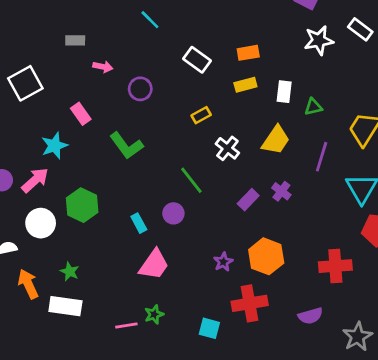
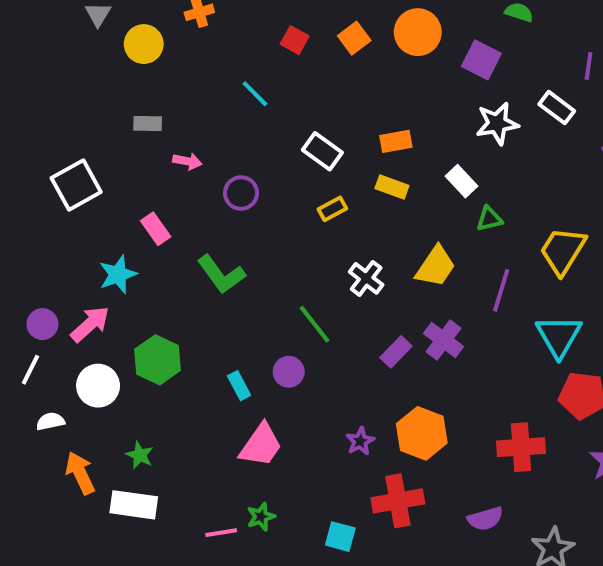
yellow rectangle: (245, 85) -> (392, 187), turned 35
white rectangle: (284, 92) -> (461, 181), moved, turned -50
yellow rectangle: (201, 115) -> (332, 209), moved
purple cross: (281, 191) -> (444, 340), size x1.4

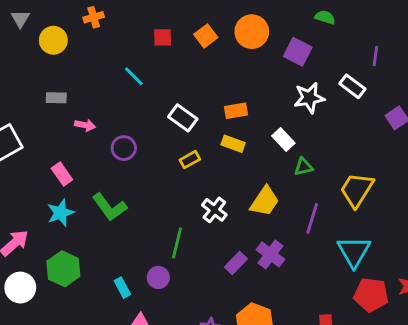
red square: (295, 40) -> (163, 37), turned -30
cyan star: (118, 274) -> (61, 213), moved
green line: (314, 324) -> (177, 243), turned 52

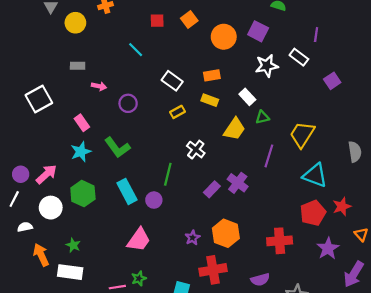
orange circle: (252, 32) -> (224, 37), moved
yellow trapezoid: (265, 201) -> (234, 129), moved
cyan triangle: (354, 252) -> (315, 175), moved, turned -40
cyan rectangle: (122, 288) -> (127, 191), moved, size x1.6
red pentagon: (371, 295) -> (313, 213), turned -30

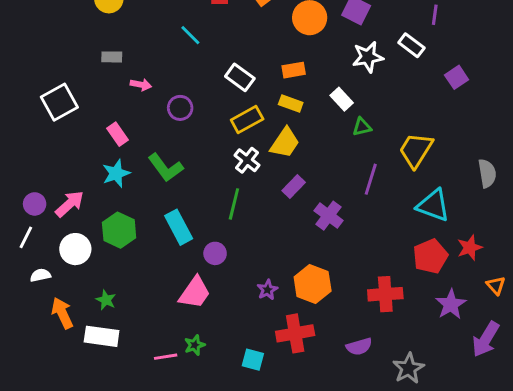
yellow rectangle: (177, 112) -> (247, 120), size x1.5
yellow trapezoid: (234, 129) -> (285, 143), moved
white cross: (196, 150) -> (247, 160), moved
purple rectangle: (212, 189) -> (294, 186), moved
purple circle: (154, 200) -> (215, 253), moved

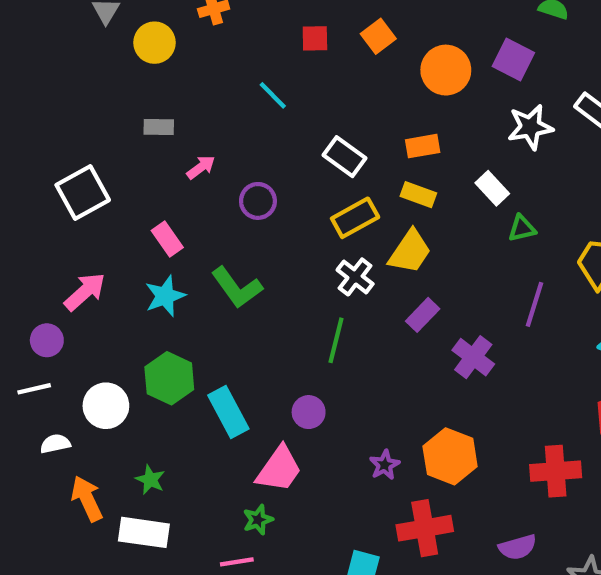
pink arrow: (141, 85) -> (201, 167), turned -48
pink arrow: (70, 204) -> (85, 292), moved
cyan rectangle: (179, 227) -> (228, 412), moved
white line: (26, 237) -> (34, 389), turned 50
green star: (195, 345) -> (258, 520), moved

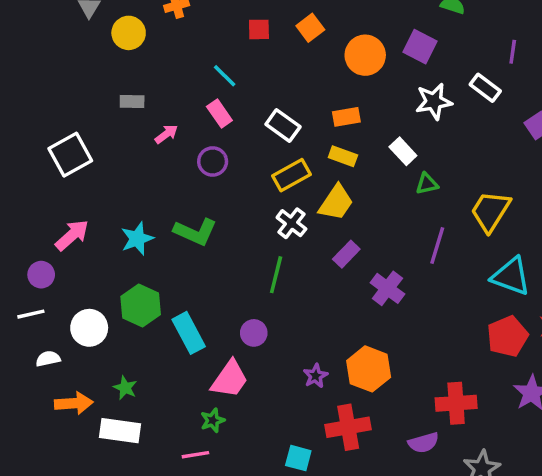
pink rectangle: (167, 239) -> (219, 113), moved
green L-shape: (237, 288) -> (195, 232), turned -30
red cross: (556, 471) -> (456, 403), moved
orange arrow: (87, 499) -> (74, 403), turned 111

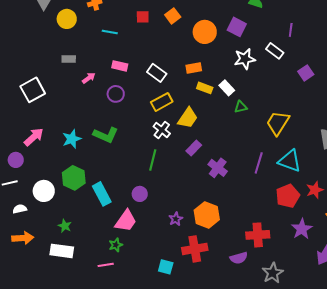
cyan line: (225, 76) -> (110, 32), moved, turned -35
pink rectangle: (219, 113) -> (120, 66), turned -42
yellow rectangle: (343, 156) -> (205, 88), moved
purple line: (437, 245) -> (259, 163), moved
orange arrow: (74, 403) -> (23, 238), moved

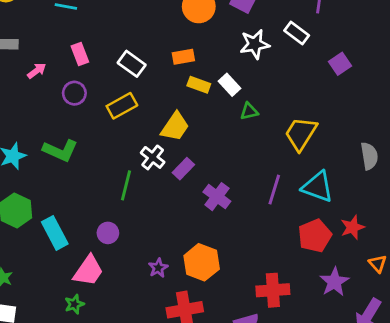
pink rectangle: (120, 66) -> (80, 54), turned 56
yellow rectangle: (162, 102) -> (122, 106), moved
white cross: (162, 130) -> (153, 157), moved

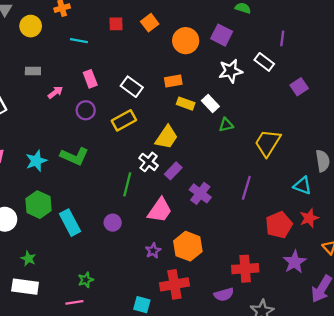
cyan triangle: (318, 187) -> (302, 186), moved, size x0.7
pink trapezoid: (88, 271) -> (160, 210), moved

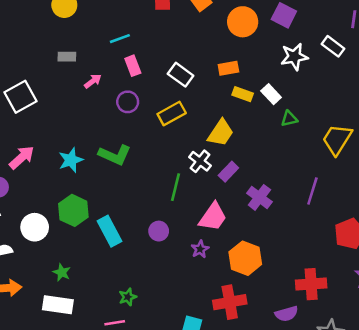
cyan line: (79, 41) -> (120, 39), moved, turned -30
purple star: (153, 251) -> (200, 249), moved

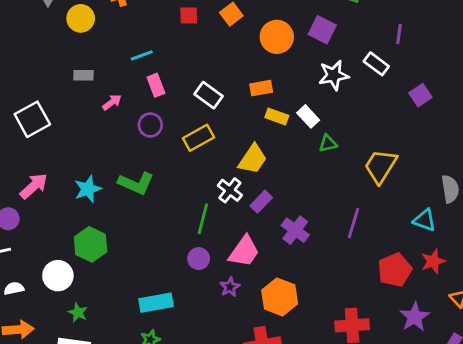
white circle: (35, 227) -> (58, 276), moved
cyan rectangle: (110, 231) -> (156, 303), moved, turned -72
purple circle: (159, 231) -> (199, 259), moved

